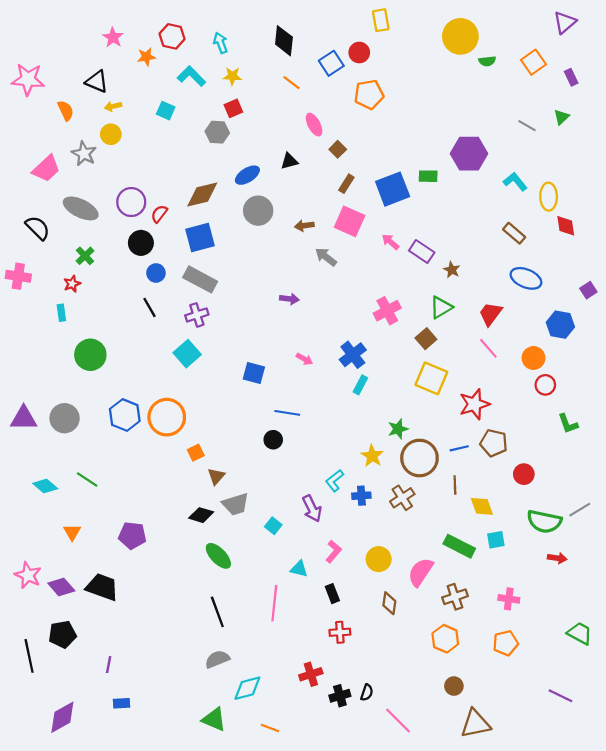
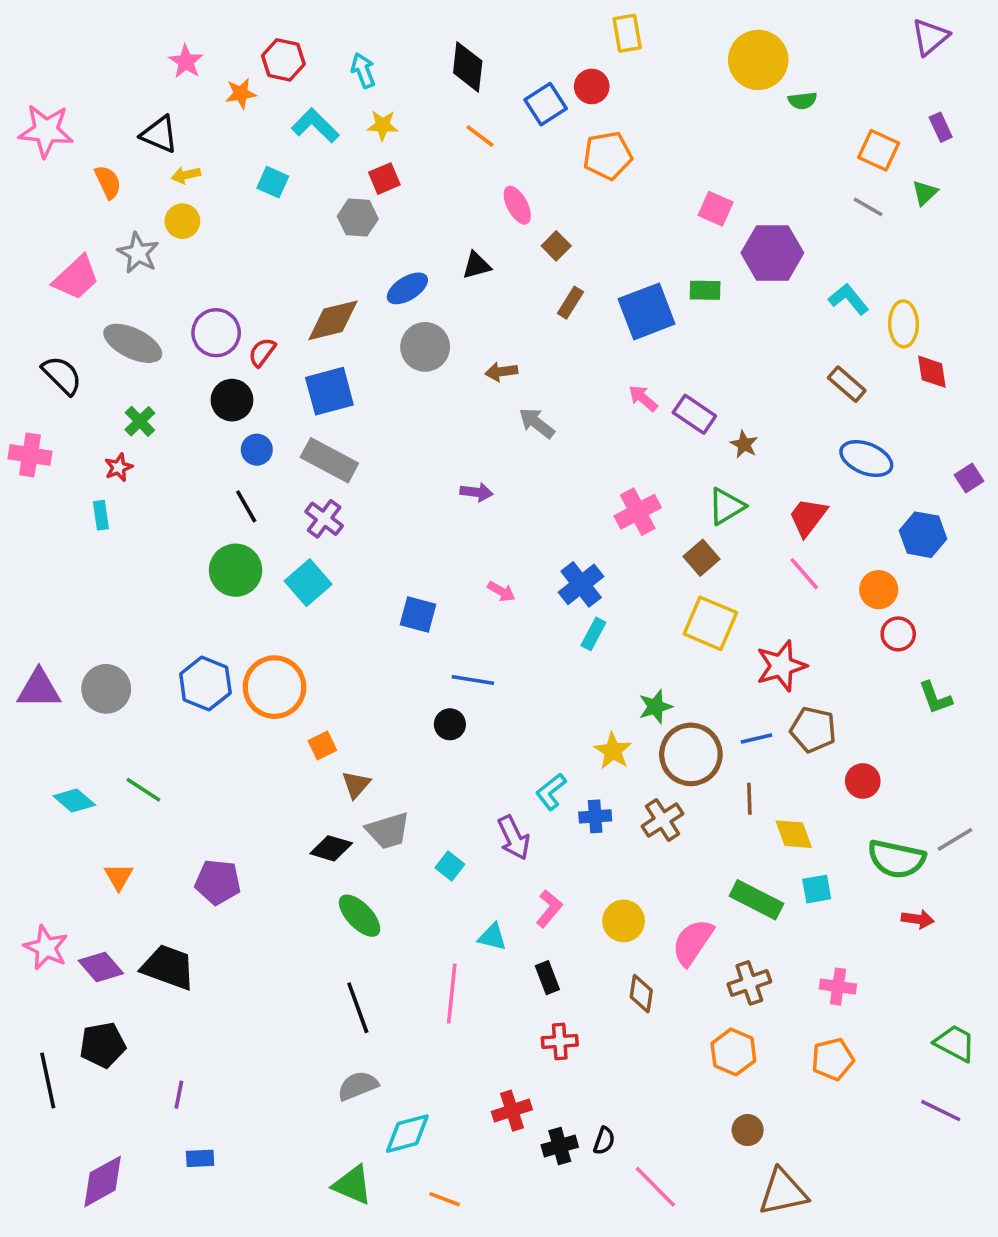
orange square: (534, 62) -> (879, 150), moved, turned -30
pink square: (350, 221) -> (716, 209), moved, size x0.7
purple cross: (197, 315) -> (324, 519), turned -35
green circle: (90, 355) -> (236, 570), moved
purple line: (560, 696) -> (941, 1111), moved

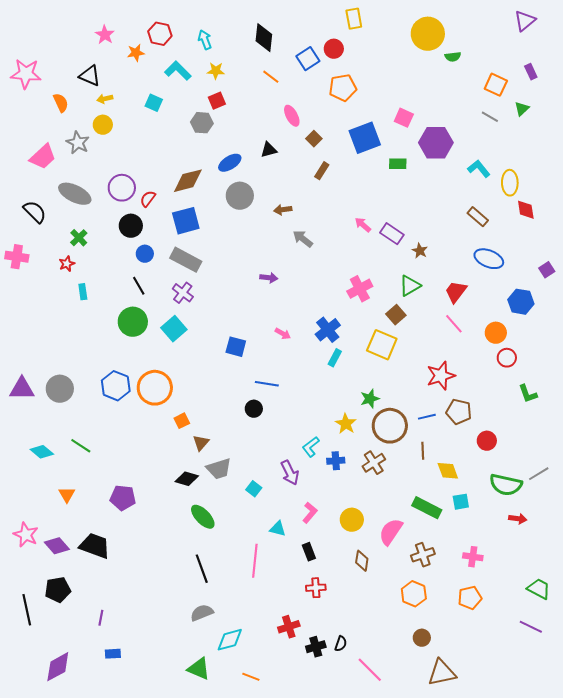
blue square: (647, 311) -> (365, 138), moved
cyan rectangle: (101, 515) -> (83, 292), moved
yellow square: (710, 623) -> (382, 345), moved

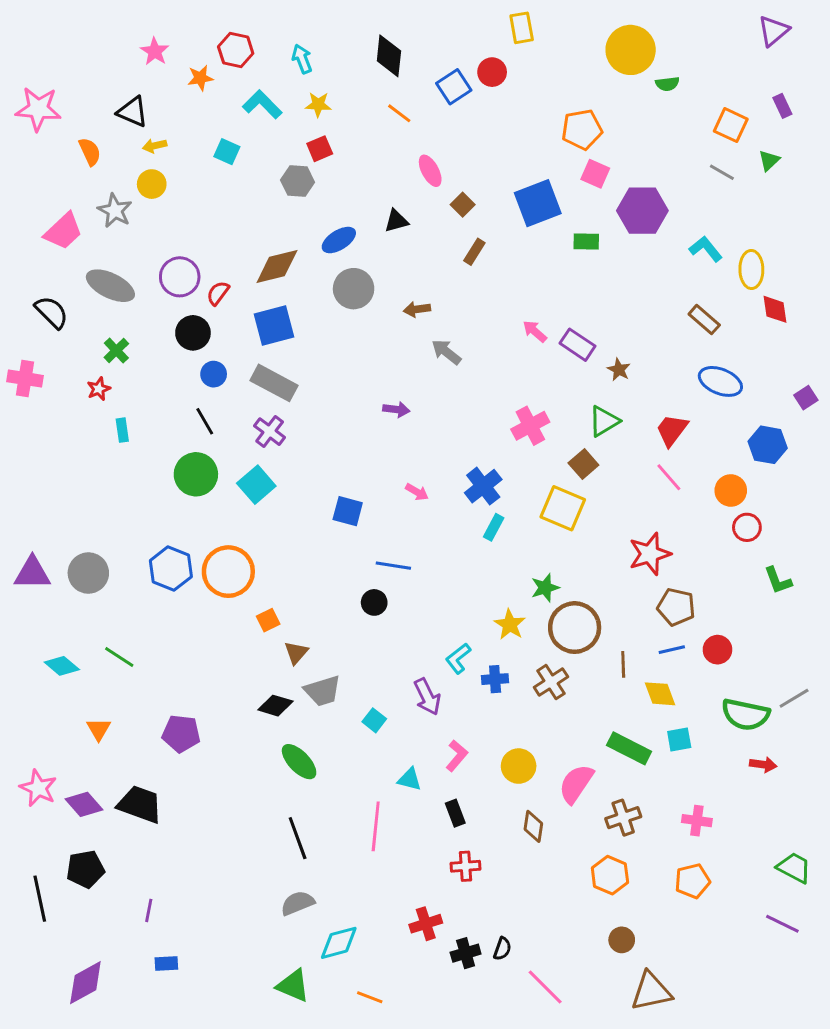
orange pentagon: (343, 88) -> (582, 130), moved
blue line: (427, 417) -> (672, 650), moved

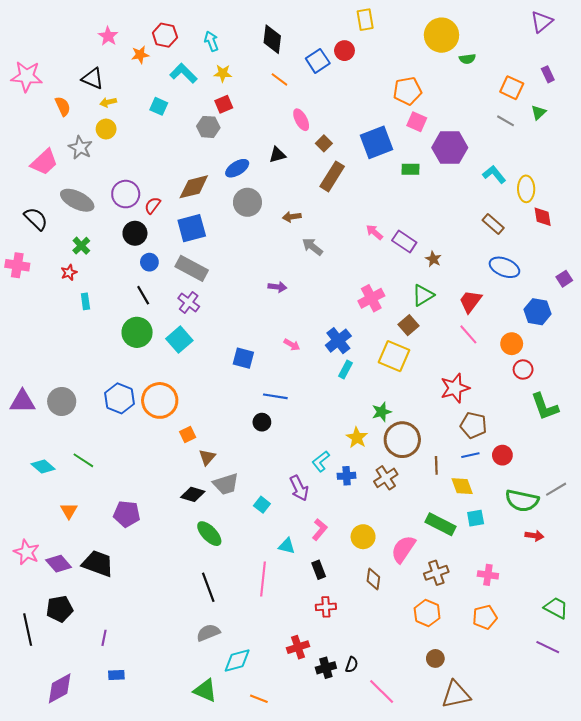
brown rectangle: (474, 252) -> (332, 176), size x1.6
green L-shape: (778, 580) -> (545, 407), size x1.4

